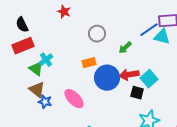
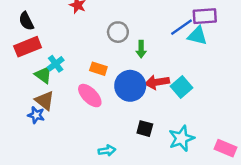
green arrow: (125, 48) -> (141, 49), moved, turned -48
orange rectangle: (89, 63) -> (98, 69), moved, turned 32
black square: (137, 93) -> (145, 129), moved
pink ellipse: (74, 99) -> (90, 96), moved
blue star: (45, 102) -> (36, 115), moved

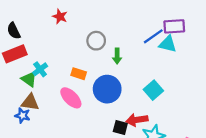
red arrow: (157, 82) -> (137, 120), moved
brown triangle: (45, 100) -> (30, 102), turned -30

